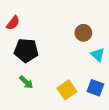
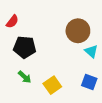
brown circle: (83, 33) -> (78, 31), size x1.5
yellow square: (67, 90) -> (52, 85), moved

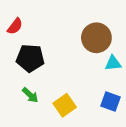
cyan triangle: (91, 51) -> (113, 63), turned -48

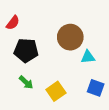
brown circle: (96, 38) -> (70, 37), moved
cyan triangle: (113, 63) -> (88, 57), moved

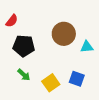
cyan triangle: (88, 57) -> (87, 47), moved
blue square: (96, 88) -> (77, 79), moved

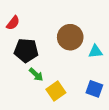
green arrow: (24, 75) -> (36, 75), moved
blue square: (77, 79) -> (94, 89), moved

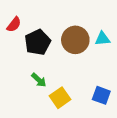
black pentagon: (26, 50) -> (38, 42), moved, turned -30
cyan triangle: (95, 51) -> (102, 39), moved

